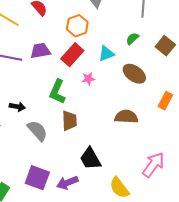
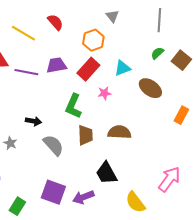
green semicircle: (132, 39) -> (157, 53), moved
brown semicircle: (126, 117) -> (119, 132), moved

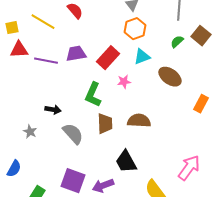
orange hexagon: (93, 40) -> (135, 29), moved
brown square: (181, 60) -> (201, 36), moved

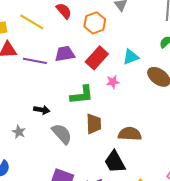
orange hexagon: (135, 29) -> (95, 23), moved
green L-shape: (93, 95) -> (82, 95), turned -120
brown semicircle: (139, 121) -> (130, 134), moved

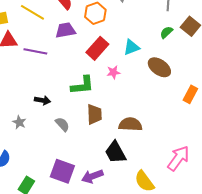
purple trapezoid: (65, 54) -> (65, 30), moved
gray semicircle: (62, 134) -> (62, 124), size x0.7

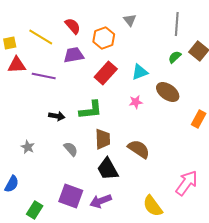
pink star: (113, 72) -> (136, 102), moved
black arrow: (42, 100) -> (57, 116), moved
brown semicircle: (130, 124) -> (139, 149), turned 30
black trapezoid: (115, 152) -> (108, 169), moved

